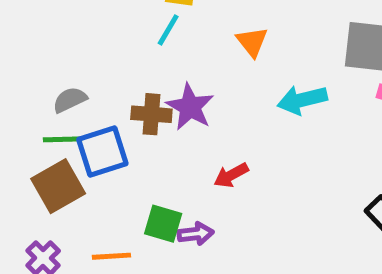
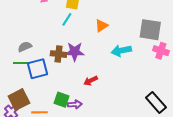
orange triangle: (252, 42) -> (101, 26), turned 32
purple star: (190, 107) -> (75, 52), turned -30
brown square: (58, 186) -> (19, 100), moved

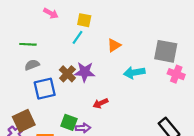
brown cross: (58, 54) -> (67, 74), turned 35
green line: (21, 63) -> (28, 44), moved

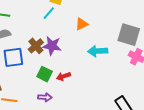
green square: (69, 122) -> (45, 74), moved

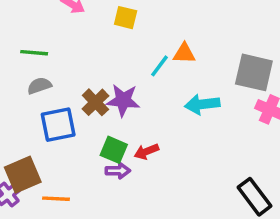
cyan line: (49, 13) -> (159, 66), moved
orange triangle: (82, 24) -> (184, 53), moved, turned 32
purple arrow: (45, 97) -> (118, 171), moved

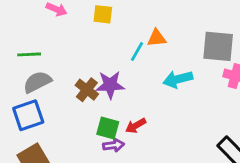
gray semicircle: (39, 86) -> (37, 82), size x1.4
blue square: (58, 125) -> (28, 115), moved

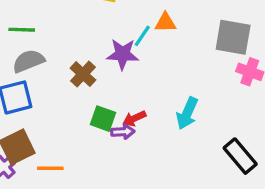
cyan arrow: (178, 79) -> (187, 113), moved, turned -56
purple star: (110, 85) -> (123, 54), moved
purple arrow: (114, 145) -> (123, 132), moved

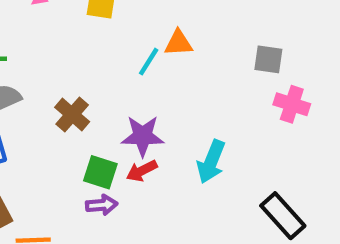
gray square: (233, 37) -> (268, 59), size x0.6
purple star: (123, 54) -> (143, 136), moved
purple arrow: (123, 132) -> (102, 205), moved

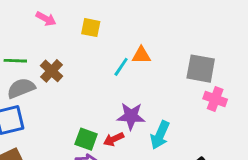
gray square: (268, 59) -> (201, 69), size x1.5
brown cross: (72, 114) -> (52, 71), moved
purple star: (143, 136) -> (131, 116), moved

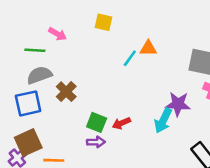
pink arrow: (46, 19) -> (57, 34), moved
brown cross: (52, 71) -> (66, 92), moved
purple star: (131, 116) -> (178, 104), moved

